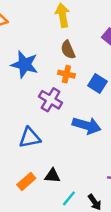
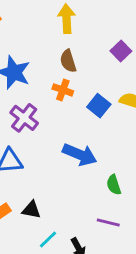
purple cross: (51, 100) -> (24, 118), moved

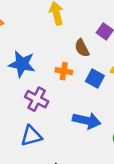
brown semicircle: (68, 61) -> (82, 48), moved

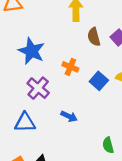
brown semicircle: (82, 48) -> (94, 37), moved
blue arrow: (87, 121) -> (69, 116), moved, size x0.6

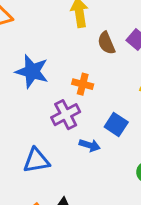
blue square: (99, 81) -> (116, 124), moved
purple cross: (38, 88) -> (66, 115), moved, turned 30

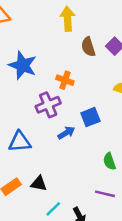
blue square: (116, 124) -> (90, 117), turned 30
blue arrow: (90, 145) -> (66, 133), turned -54

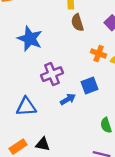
brown semicircle: (88, 47) -> (77, 23), moved
orange cross: (65, 80) -> (99, 53), moved

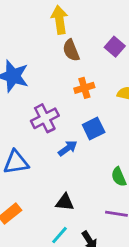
orange cross: (99, 53) -> (84, 88), moved, turned -32
black triangle: (43, 144) -> (65, 202), moved

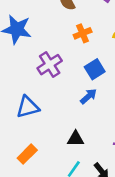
blue arrow: (68, 148) -> (88, 96), moved

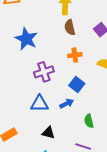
blue square: (95, 69) -> (77, 84), turned -35
blue triangle: (28, 107) -> (39, 104), moved

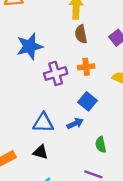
blue star: (26, 39) -> (30, 46), turned 30
purple cross: (44, 72) -> (56, 73), moved
black triangle: (48, 133) -> (41, 152), moved

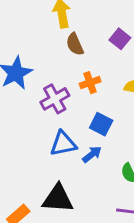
blue triangle: (43, 123) -> (63, 144), moved
black triangle: (41, 152) -> (58, 198), size x1.6

